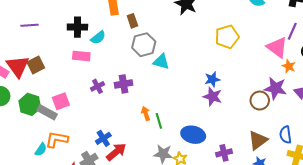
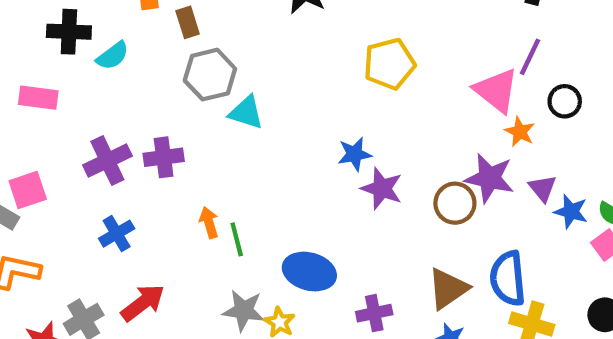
pink rectangle: (81, 56) -> (38, 98), moved
purple cross: (97, 86) -> (107, 161), size x1.5
purple star: (213, 97) -> (382, 188), moved
blue semicircle: (286, 135) -> (508, 278), size x1.4
blue cross: (103, 138) -> (117, 234), moved

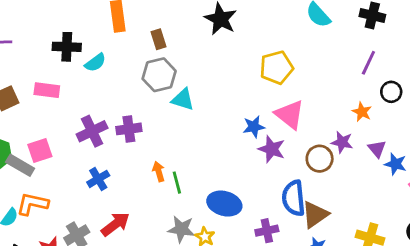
brown rectangle: (188, 22) -> (158, 39), moved
pink triangle: (496, 91) -> (290, 115), moved
purple star: (489, 178) -> (342, 142), size x0.7
blue semicircle: (508, 278) -> (294, 198), moved

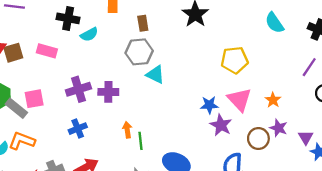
orange star: (362, 112) -> (273, 100), moved

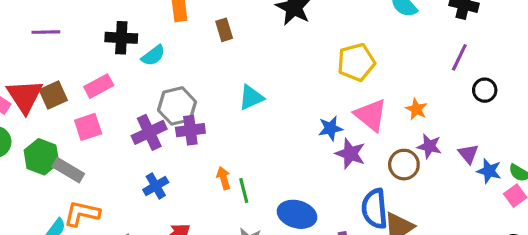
pink rectangle: (47, 51) -> (99, 86), turned -36
gray hexagon: (139, 52) -> (177, 106), moved
cyan triangle: (155, 75) -> (251, 97), turned -42
pink square: (34, 99) -> (88, 127), moved

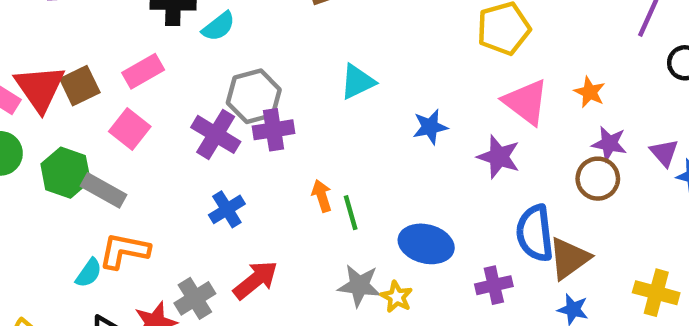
pink square: (88, 127) -> (130, 129), turned -32
blue star: (330, 128) -> (430, 127), moved
purple cross: (149, 132) -> (216, 134), turned -32
brown circle: (404, 165) -> (598, 179), moved

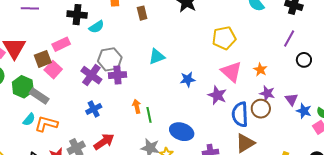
brown square: (80, 86) -> (43, 59), moved
blue semicircle: (535, 233) -> (240, 114), moved
cyan semicircle: (89, 273) -> (29, 119), moved

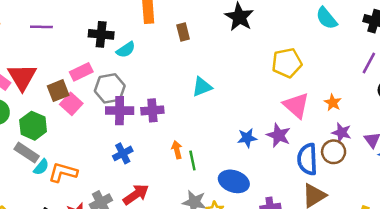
gray hexagon: (110, 59) -> (110, 88), moved
purple cross: (91, 75) -> (120, 111), turned -35
blue star: (188, 79) -> (247, 138), moved
gray rectangle: (39, 96) -> (27, 153), moved

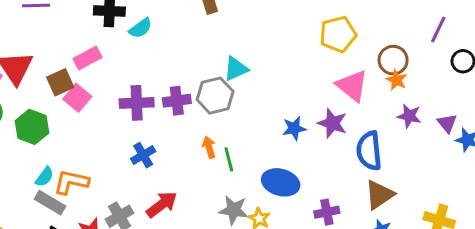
gray hexagon: (110, 88) -> (215, 96), moved
brown circle: (334, 152) -> (393, 60), moved
gray rectangle: (27, 153) -> (50, 203), moved

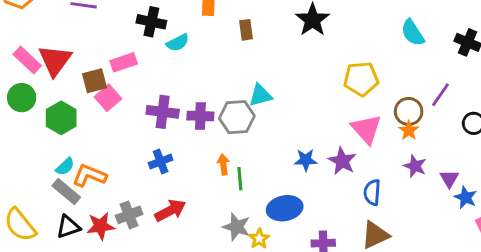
purple line: (438, 29) -> (441, 95), moved
blue semicircle: (369, 151) -> (372, 192), size x0.7
blue ellipse: (281, 182) -> (285, 208), turned -36

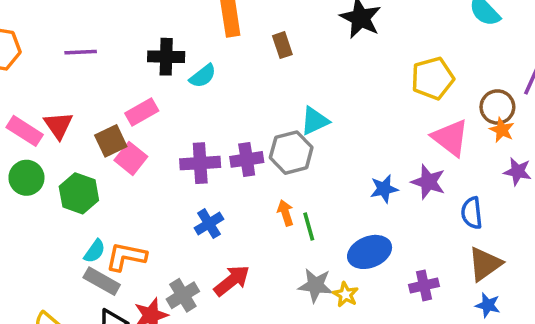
red triangle: (55, 60) -> (58, 125), size x0.7

